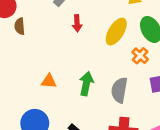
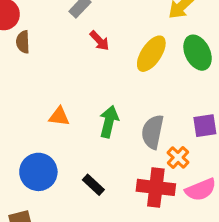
red arrow: (77, 23) -> (99, 41), turned -42
orange cross: (140, 56) -> (178, 157), moved

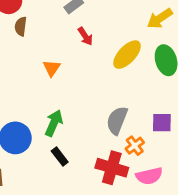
orange triangle: (59, 116) -> (52, 68), moved, turned 48
green arrow: (109, 122) -> (54, 123), moved

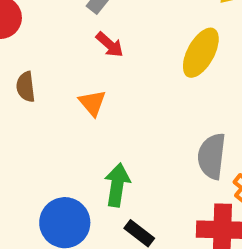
brown semicircle: (21, 26) -> (26, 87), moved
red arrow: (85, 36) -> (110, 45), moved

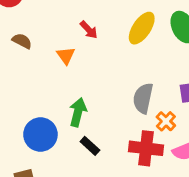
red arrow: (110, 45) -> (89, 30), moved
brown semicircle: (26, 87) -> (22, 41), turned 120

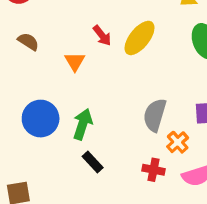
yellow ellipse: (142, 28) -> (140, 38), moved
blue circle: (40, 134) -> (41, 119), moved
red cross: (146, 148) -> (153, 170), size x0.6

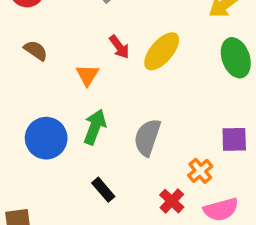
gray semicircle: (155, 115) -> (147, 137), moved
green arrow: (83, 124) -> (95, 127), moved
red cross: (153, 170) -> (172, 201), turned 30

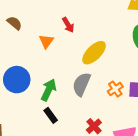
yellow ellipse: (162, 51) -> (94, 53), moved
green arrow: (95, 127) -> (49, 90), moved
orange cross: (200, 171) -> (115, 89), moved

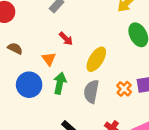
blue circle: (17, 80) -> (29, 85), moved
green arrow: (49, 90) -> (60, 83), moved

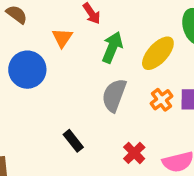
yellow ellipse: (96, 59) -> (158, 53), moved
green arrow: (60, 83) -> (112, 47), moved

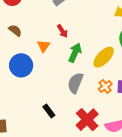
red cross: (134, 153) -> (87, 120), size x1.6

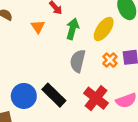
blue circle: (21, 65) -> (24, 96), moved
black rectangle: (49, 111) -> (54, 95), size x1.6

